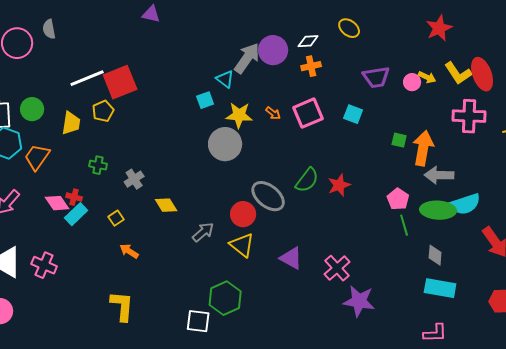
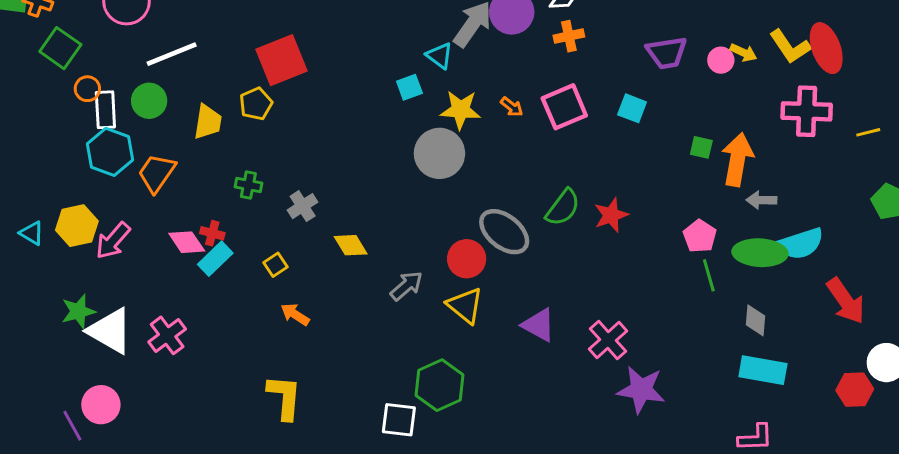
white line: (87, 78) -> (172, 54), moved
gray arrow: (439, 175) -> (761, 200), size x0.7
pink cross: (44, 265) -> (167, 335), turned 30

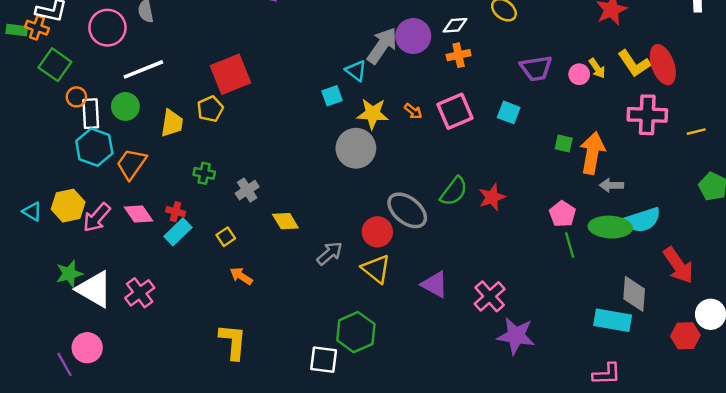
yellow arrow: (743, 53) -> (597, 68), turned 30
pink diamond: (187, 242) -> (139, 214), moved
gray diamond: (755, 320) -> (634, 294), moved, size x1.4

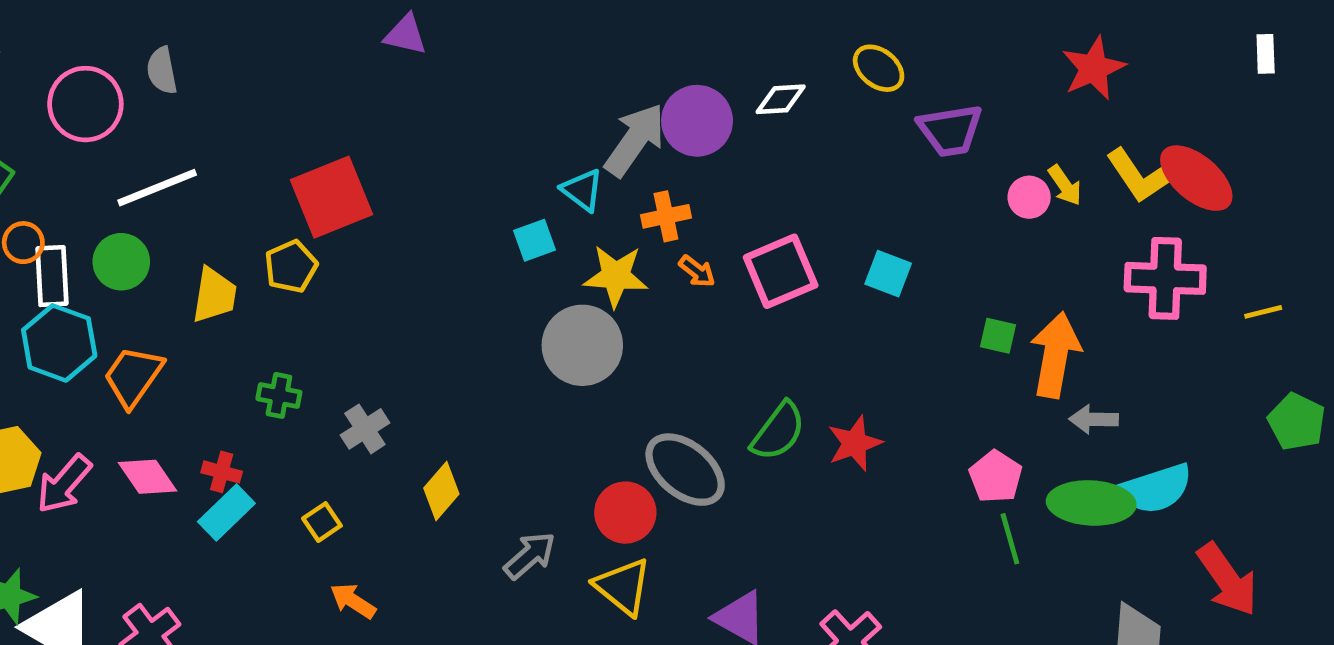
orange cross: (459, 55) -> (666, 216), moved
red ellipse: (663, 65) -> (1196, 178), turned -30
purple trapezoid: (536, 68) -> (950, 130), moved
yellow diamond: (285, 221) -> (441, 491), turned 72

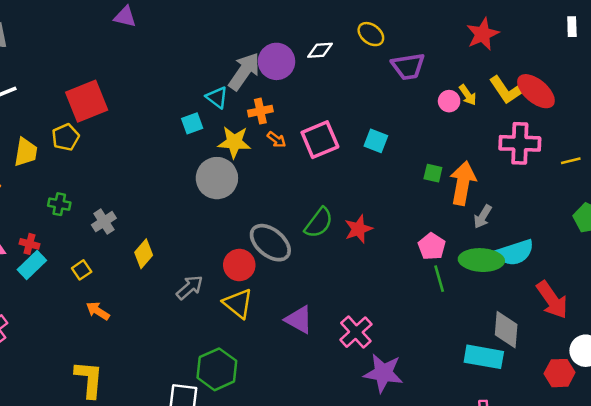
gray arrow: (1094, 419) -> (483, 217), turned -60

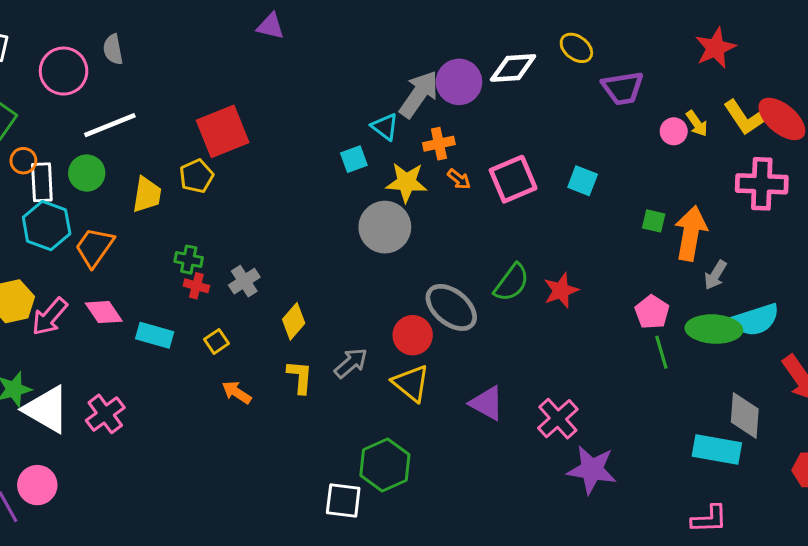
white diamond: (320, 50) -> (513, 68), size x1.4
red cross: (29, 244) -> (196, 286), moved
cyan rectangle: (32, 265) -> (155, 335), turned 60
yellow L-shape: (89, 379) -> (300, 377), moved, size x0.7

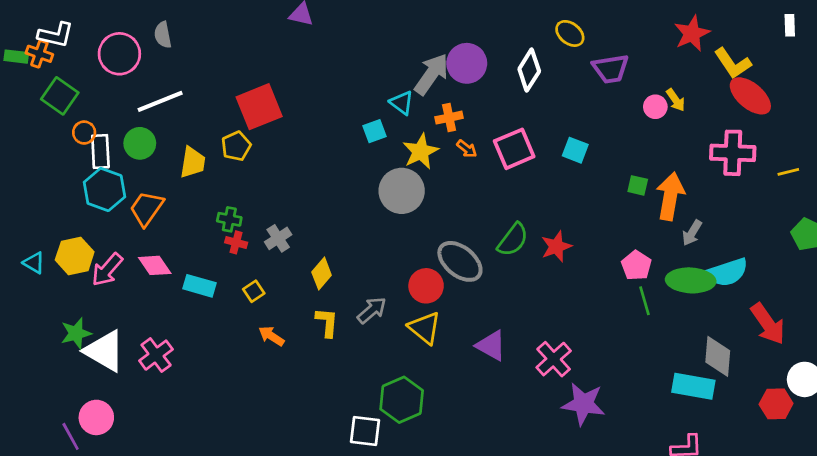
white diamond: (513, 68) -> (529, 70), moved, turned -54
yellow L-shape: (745, 117) -> (733, 63), moved
yellow star: (406, 182) -> (421, 152), turned -30

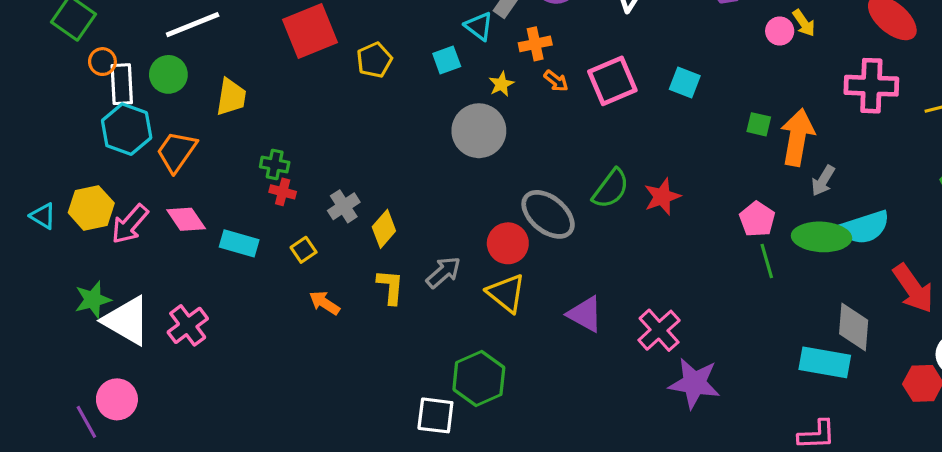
yellow pentagon: (236, 146) -> (374, 60), moved
yellow star: (421, 152) -> (501, 84), size x0.6
gray cross: (278, 238) -> (344, 206), moved

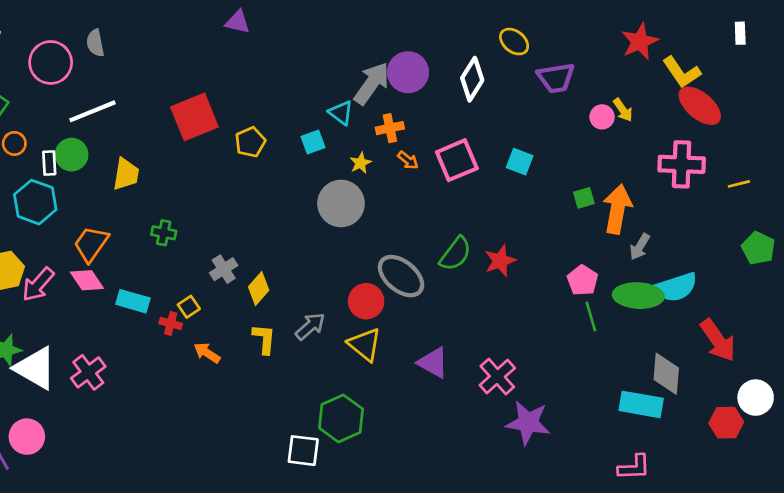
white rectangle: (122, 84) -> (49, 163), moved, size x0.7
green square: (759, 124) -> (584, 198), turned -30
orange trapezoid: (176, 152) -> (91, 244), moved
red cross: (283, 192) -> (171, 324), moved

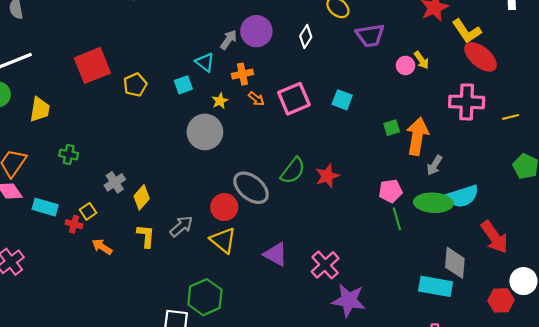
white diamond: (472, 79) -> (306, 37), size x0.7
gray arrow: (372, 83) -> (229, 40), size x0.6
pink pentagon: (582, 280) -> (390, 191), turned 30

